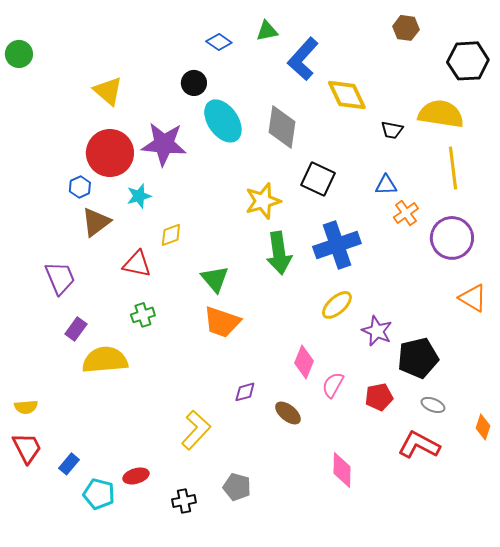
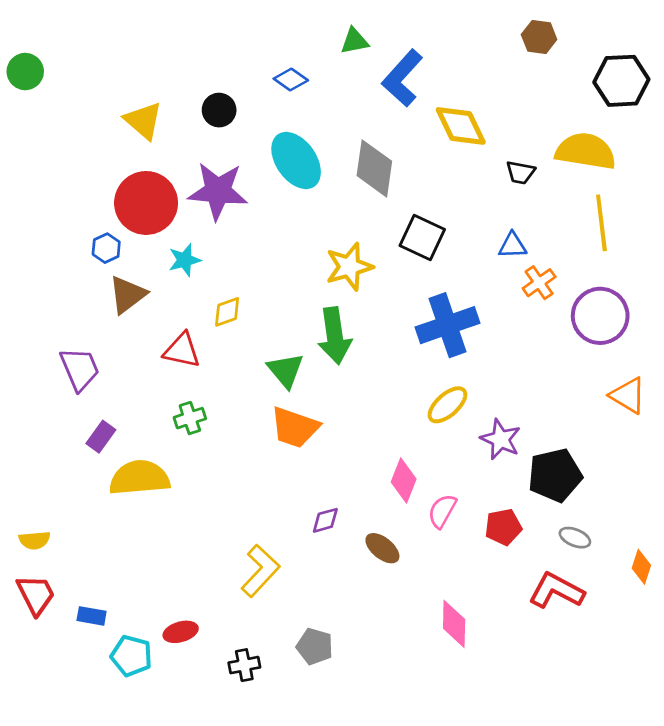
blue diamond: (219, 42) -> (291, 79), moved
black circle: (194, 83) -> (219, 110), moved
green arrow: (279, 253) -> (335, 336), moved
blue rectangle: (69, 464) -> (92, 616), turned 60

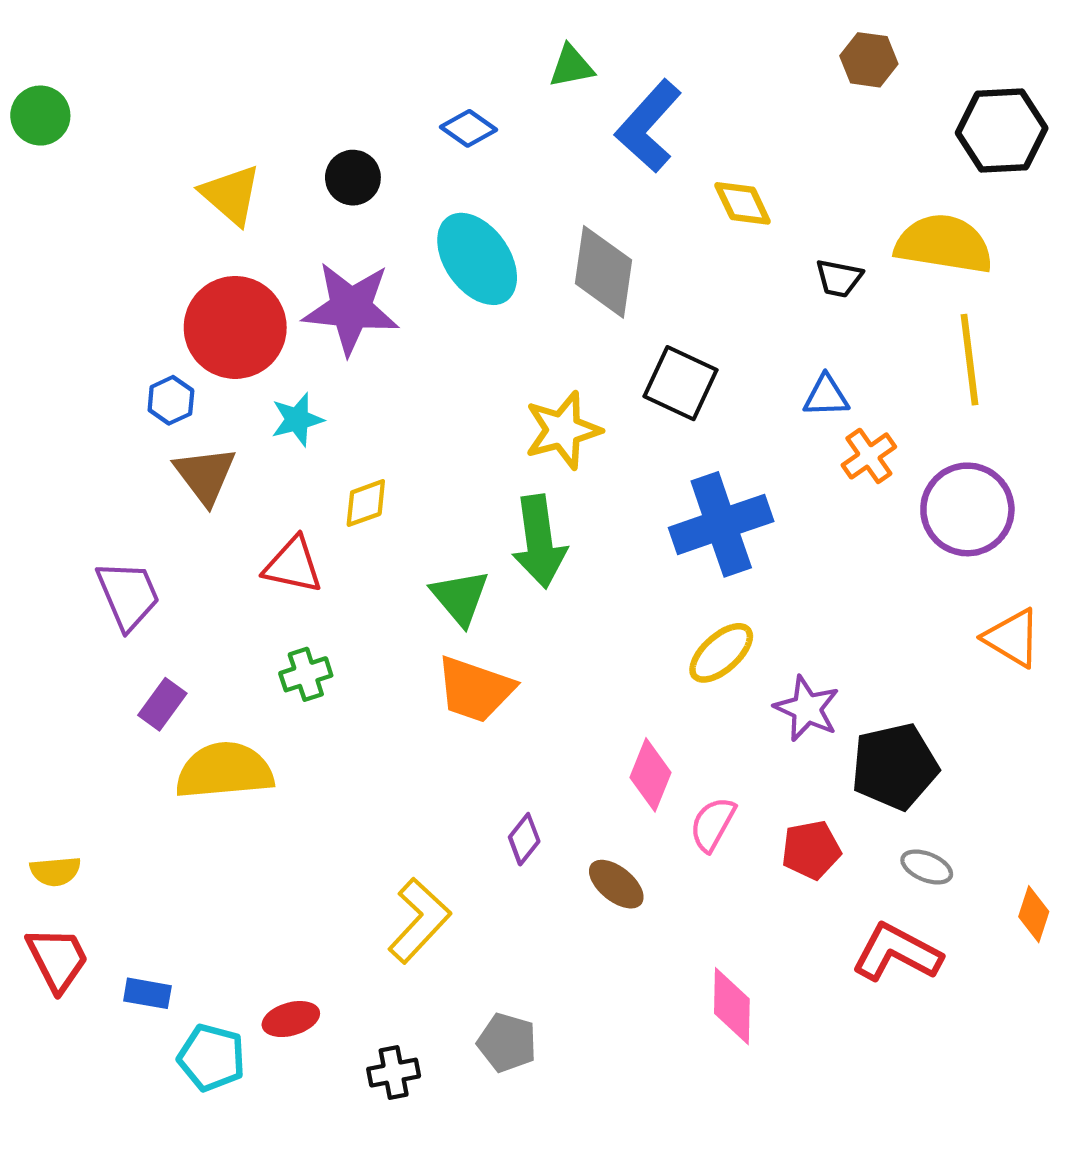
yellow diamond: (461, 126) -> (743, 203), size x0.7
brown triangle: (127, 295) -> (205, 475), turned -30
purple diamond: (325, 520) -> (524, 839), turned -36

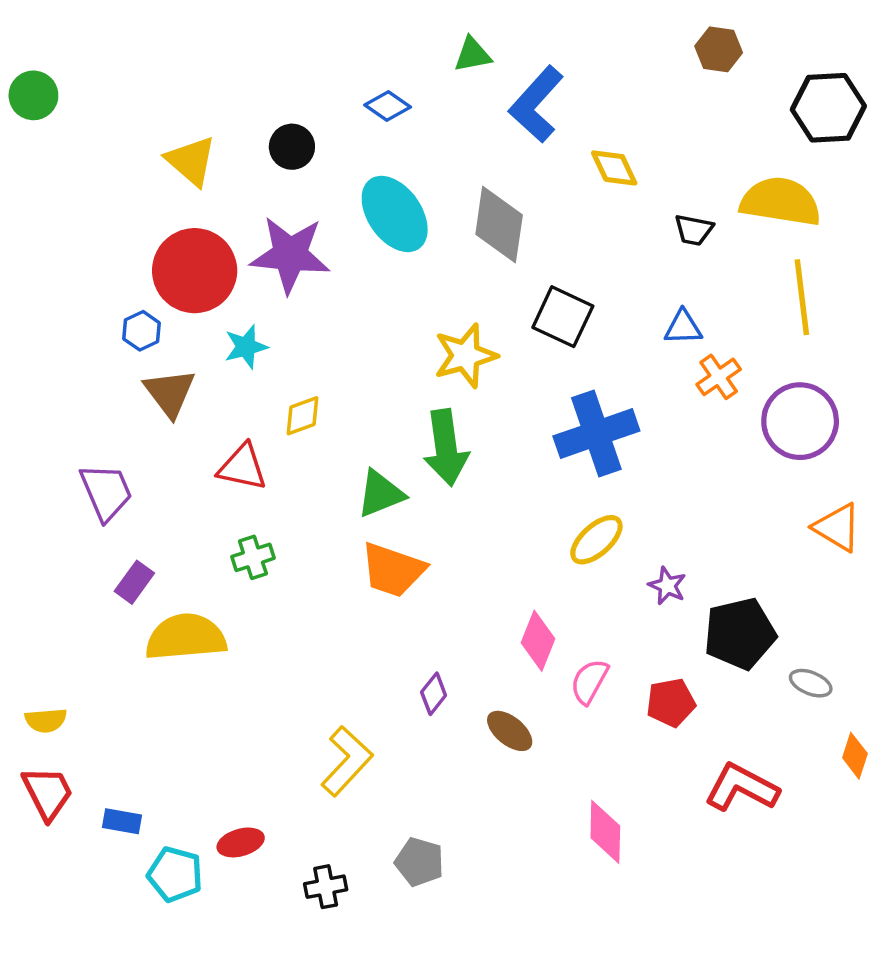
green triangle: (460, 597) -> (380, 494), turned 48
purple star: (807, 709) -> (667, 586), size x0.7
gray ellipse: (927, 867) -> (811, 683), moved

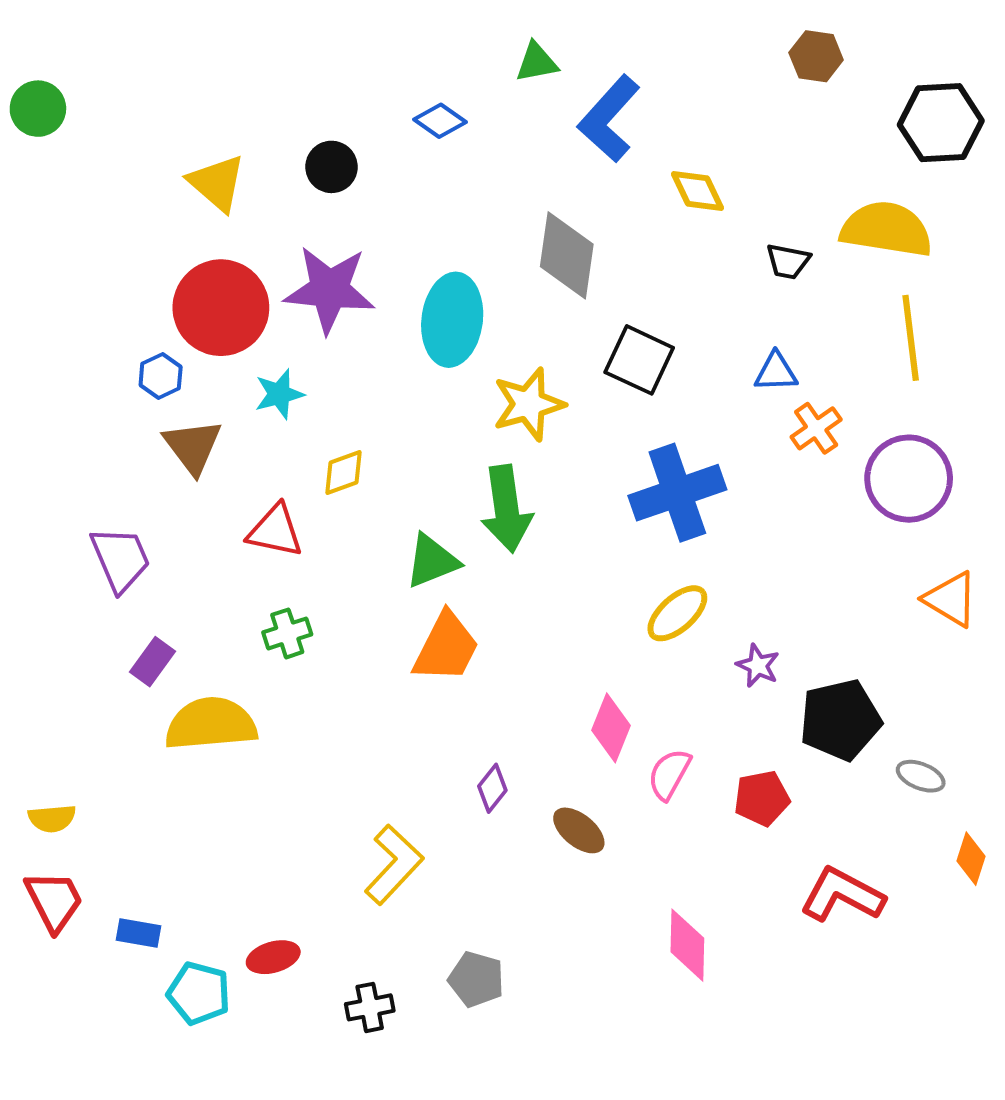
cyan ellipse: (395, 214) -> (452, 320), moved, turned 42
orange trapezoid: (393, 570) -> (446, 647), turned -82

